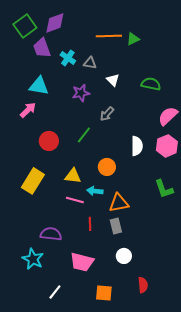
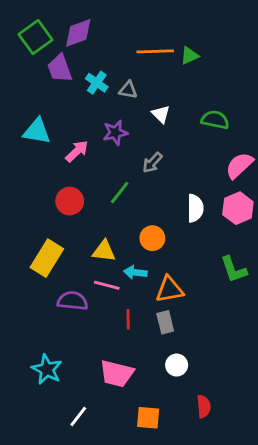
cyan triangle: (39, 86) -> (37, 131), moved
pink arrow: (28, 110) -> (77, 151), moved
purple semicircle: (51, 234) -> (73, 301), moved

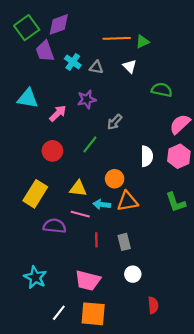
white triangle: (161, 114) -> (130, 66), moved
orange triangle: (169, 289) -> (127, 201), moved
orange square: (148, 418) -> (93, 314), moved, size x1.4

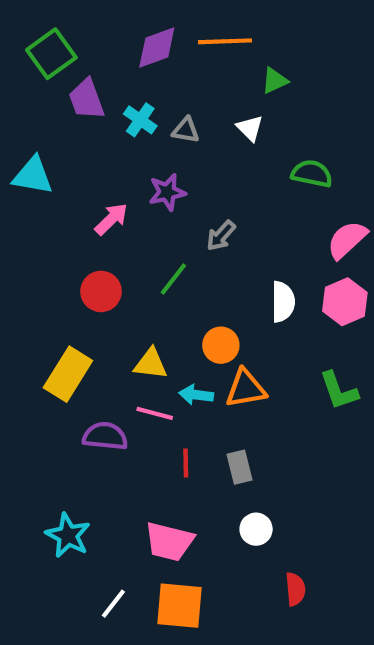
purple diamond: (59, 24) -> (157, 48), moved
orange line: (117, 38) -> (225, 41), moved
cyan triangle: (28, 98) -> (33, 176), moved

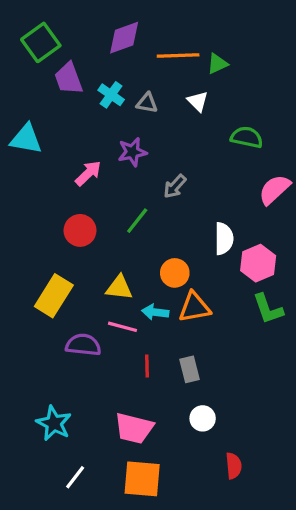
orange line: (225, 41) -> (178, 56), moved
pink hexagon: (345, 302) -> (258, 263), moved
white line: (113, 604) -> (75, 477), moved

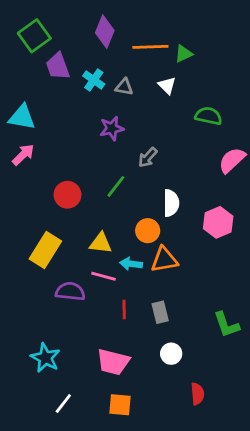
purple diamond: (124, 38) -> (105, 32), turned -48
pink arrow: (88, 173) -> (23, 155), moved
white semicircle: (224, 239) -> (171, 203), moved
green L-shape: (268, 309) -> (226, 325), moved
orange square: (142, 479) -> (120, 405), size x0.7

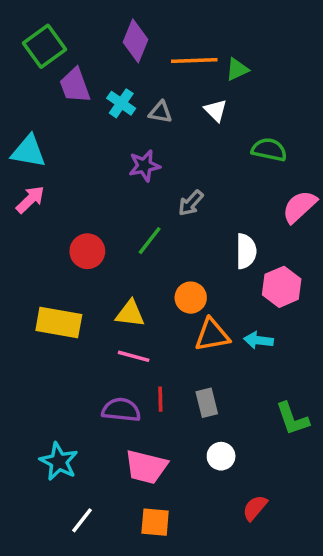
white semicircle: (171, 203) -> (246, 251), moved
yellow rectangle: (45, 250) -> (59, 323), turned 68
cyan arrow: (131, 264) -> (258, 340), moved
purple semicircle: (70, 291) -> (121, 410), moved
red semicircle: (197, 394) -> (255, 508), turned -135

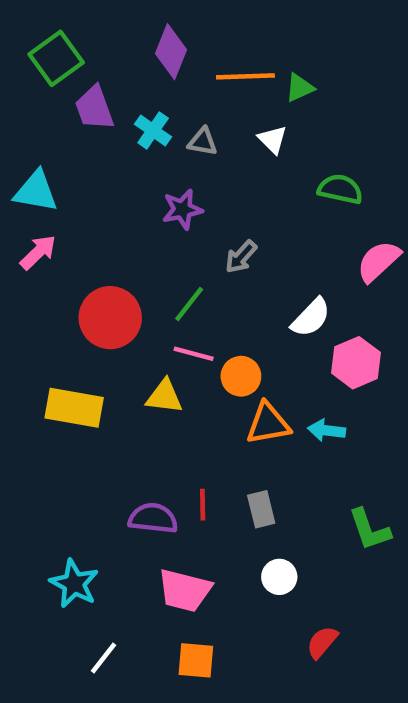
red circle: (87, 251) -> (110, 318), size x1.4
white semicircle: (246, 251) -> (311, 318), turned 44
pink line: (134, 356) -> (194, 354), moved

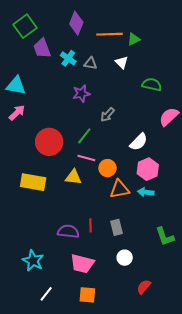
pink hexagon: (356, 363) -> (148, 169), moved

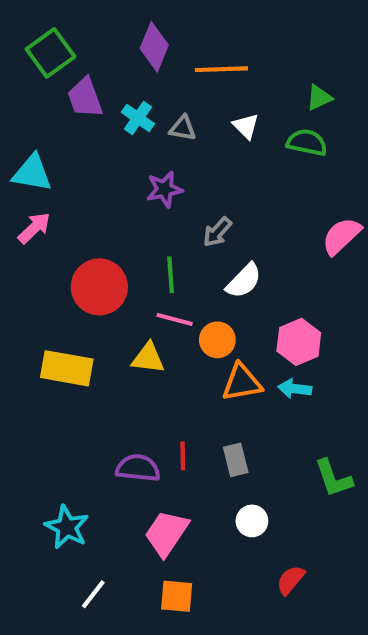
green triangle: (134, 39) -> (319, 98), moved
green semicircle: (152, 85) -> (307, 142), moved
green line: (84, 136) -> (171, 275), turned -42
white semicircle: (139, 142) -> (244, 281), moved
pink trapezoid: (82, 264) -> (166, 533), turned 110

